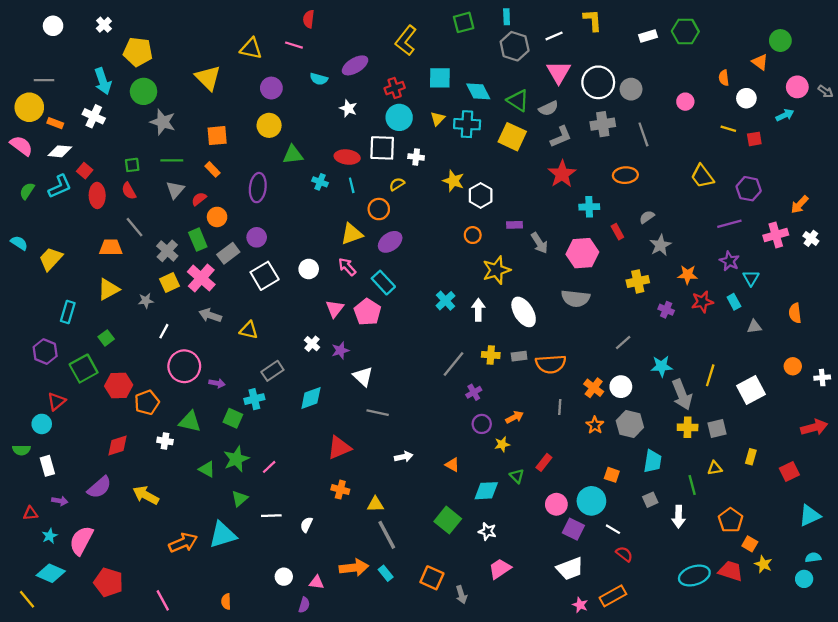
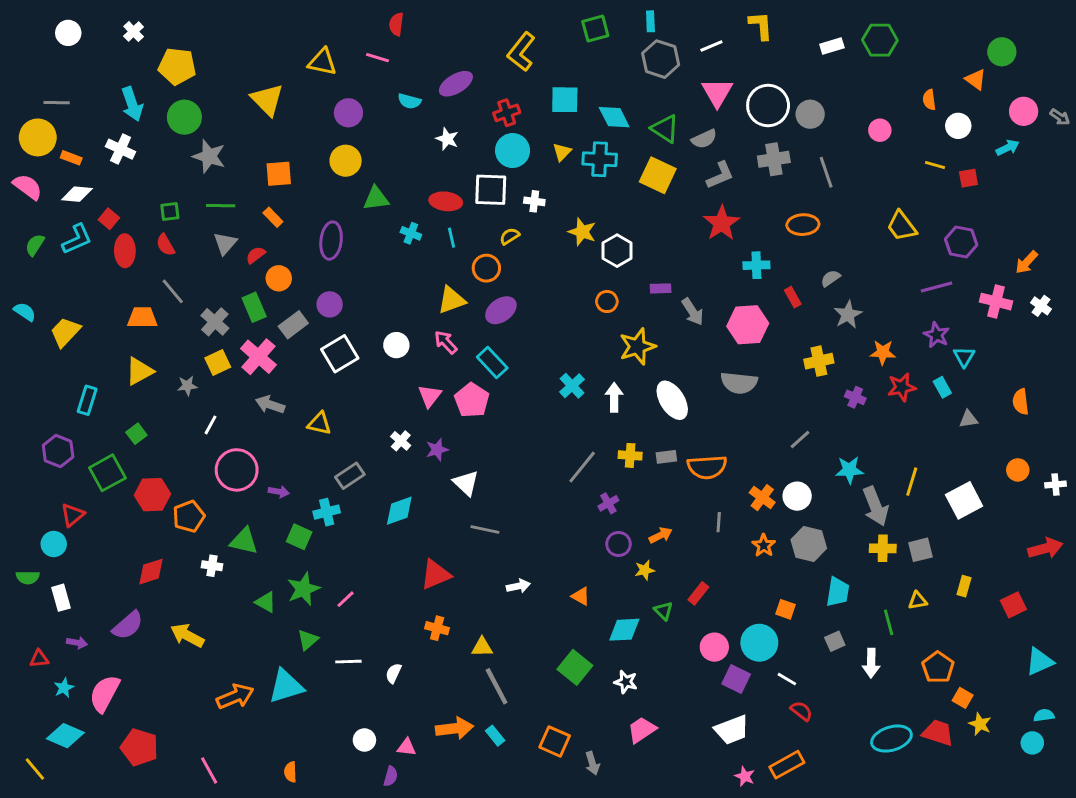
pink cross: (776, 235) -> (996, 302), turned 30

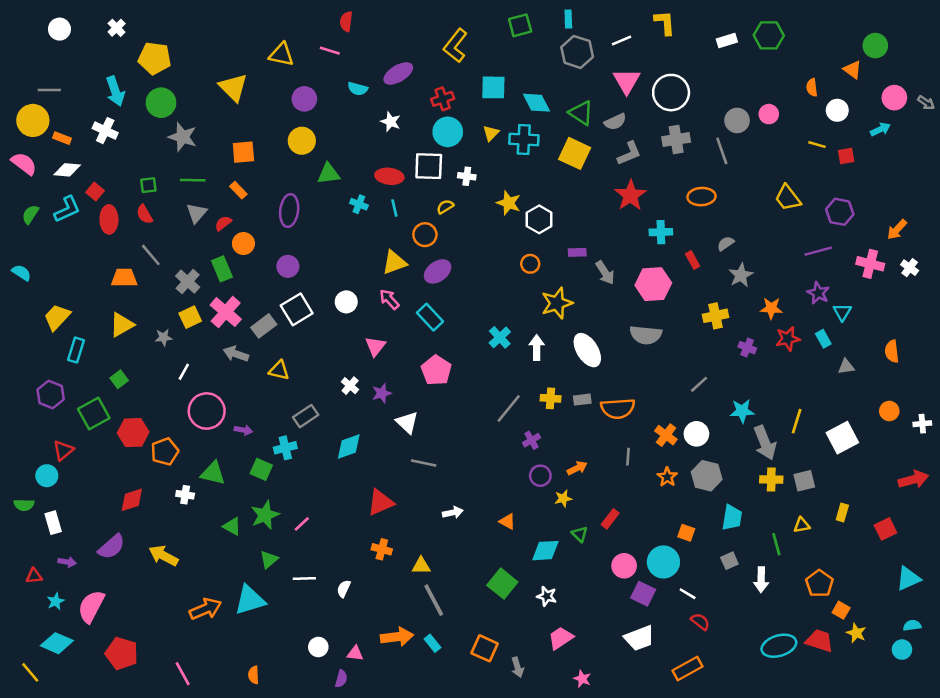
gray circle: (810, 114) -> (737, 120), moved
gray rectangle: (293, 325) -> (264, 326), moved
yellow trapezoid: (65, 332) -> (57, 317), moved
pink pentagon: (472, 400) -> (436, 370), moved
pink star: (745, 776) -> (582, 679), moved

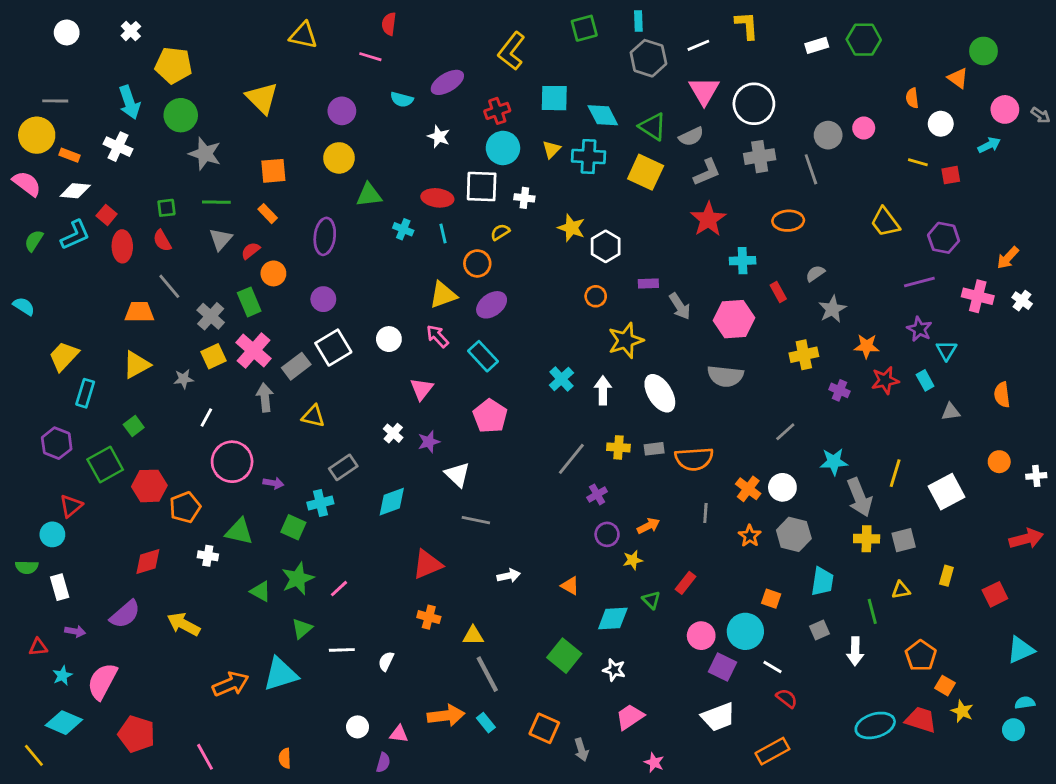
yellow triangle: (282, 54) -> (303, 35), moved
gray arrow: (236, 354) -> (265, 398), turned 65

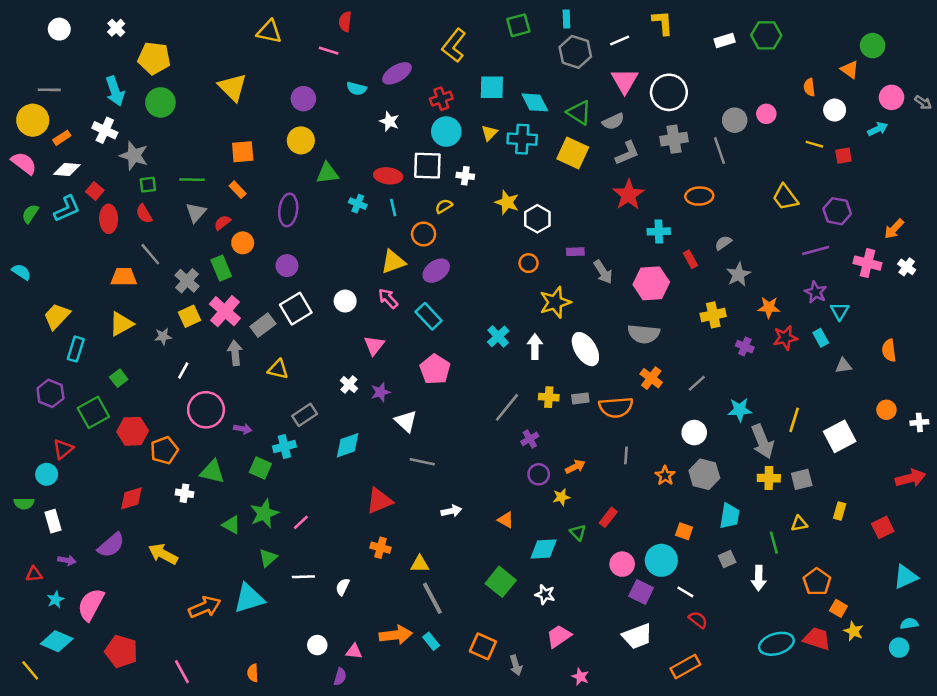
gray star: (205, 154) -> (134, 156), moved
orange rectangle: (70, 155) -> (62, 138), turned -54
orange cross: (748, 489) -> (651, 378), moved

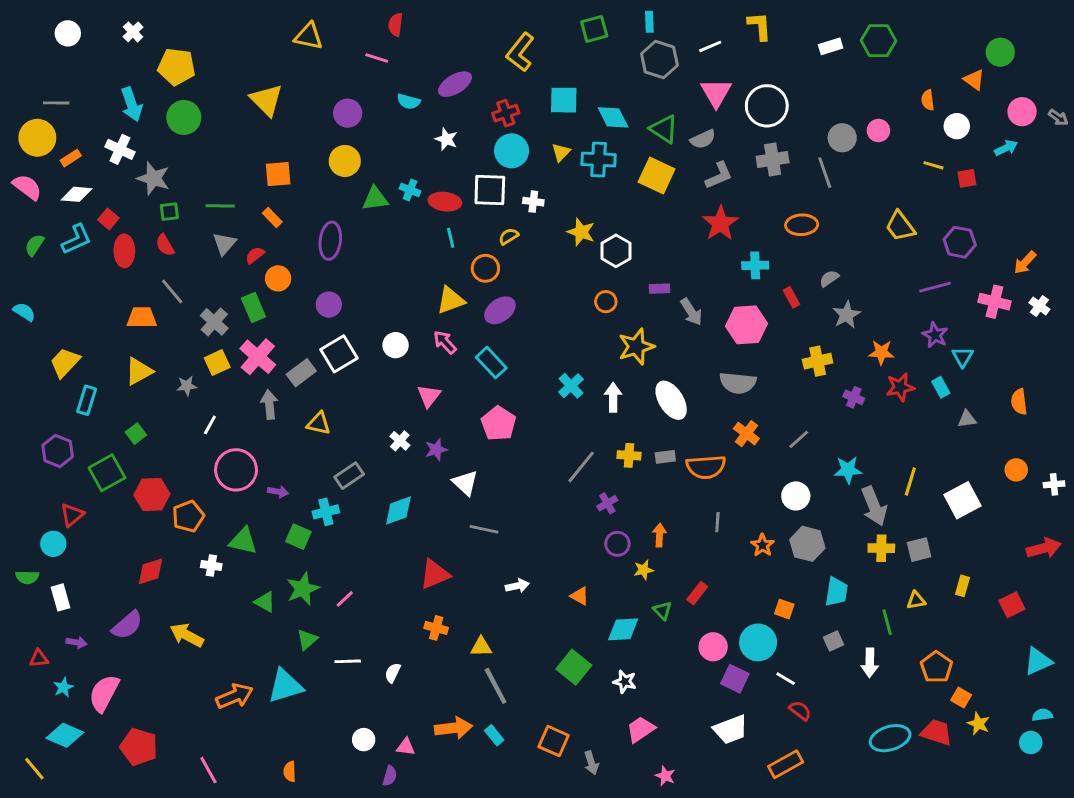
cyan cross: (358, 204) -> (410, 190), moved
orange arrow: (575, 467) -> (659, 535), turned -60

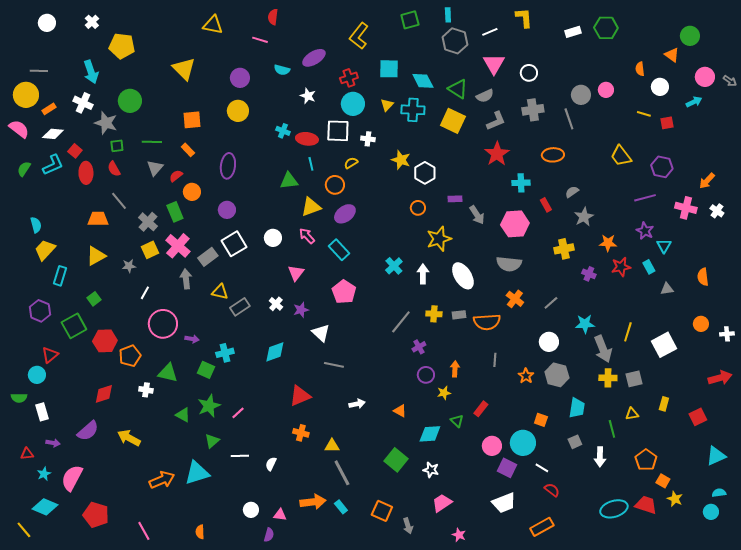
white circle: (767, 106) -> (529, 73), size x0.6
green circle: (184, 117) -> (130, 101), moved
green triangle: (375, 199) -> (289, 181), moved
cyan semicircle: (24, 312) -> (36, 225), moved, turned 42
gray rectangle: (349, 476) -> (240, 307), moved

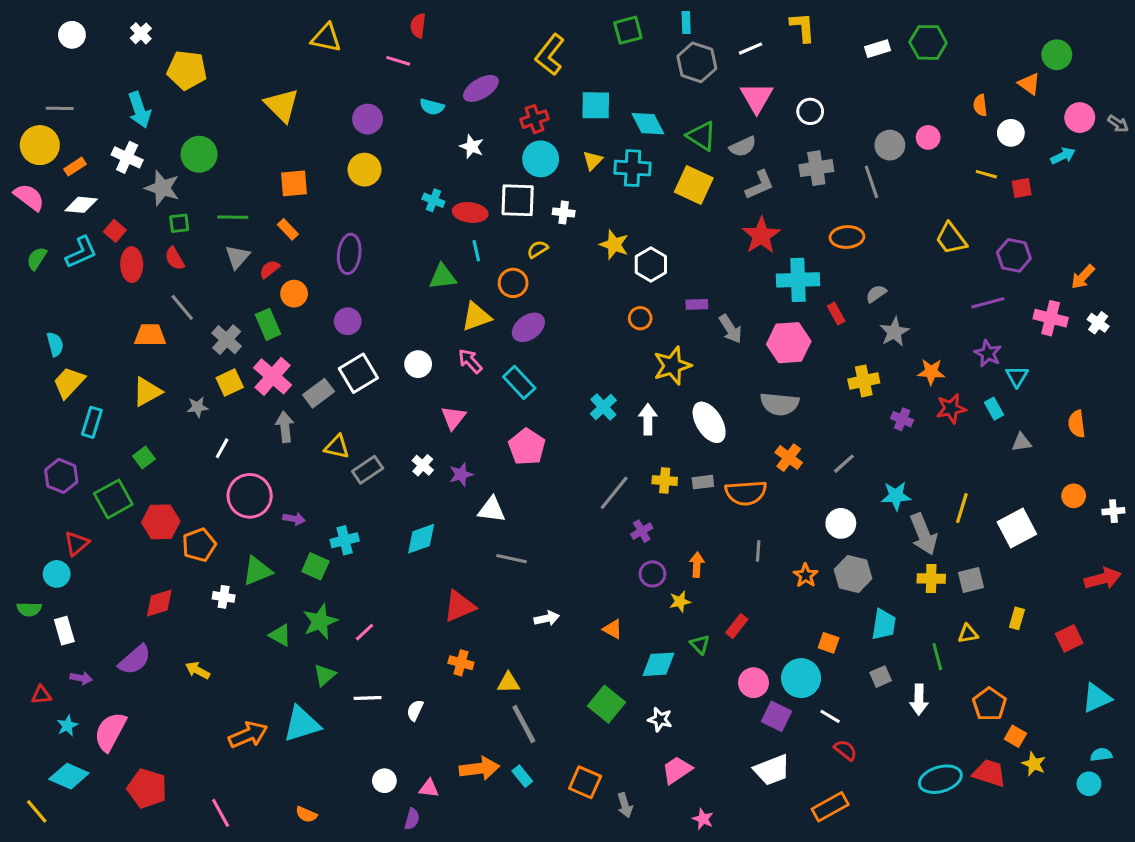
cyan cross: (521, 183) -> (798, 280), size x1.5
white triangle: (321, 333) -> (492, 510), turned -36
green triangle: (168, 373) -> (257, 571), turned -35
yellow arrow: (129, 438) -> (198, 670), size x0.7
orange semicircle: (200, 532) -> (306, 814), turned -64

